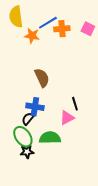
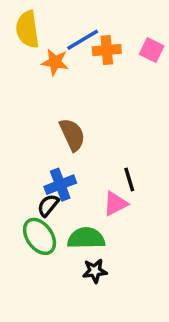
blue cross: (35, 107) -> (60, 185), turned -30
black star: (27, 152) -> (95, 271), moved

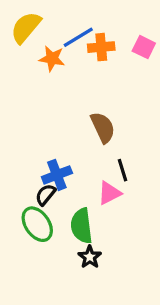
yellow semicircle: (27, 29) -> (26, 27), turned 48
brown semicircle: (72, 135) -> (103, 127), moved
green semicircle: (86, 238) -> (82, 226), turned -96
black star: (95, 271) -> (90, 257), turned -30

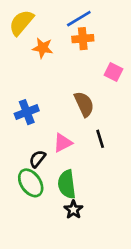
blue line: (78, 37) -> (79, 19), moved
pink square: (144, 47) -> (113, 72), moved
blue cross: (57, 175) -> (27, 112), moved
pink triangle: (109, 193) -> (63, 143), moved

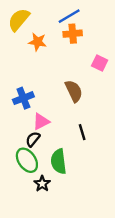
black line: (100, 139) -> (82, 132), moved
pink triangle: (63, 143) -> (41, 122), moved
black star: (73, 210) -> (42, 184), moved

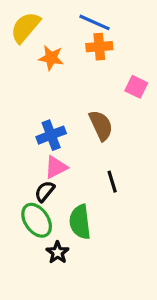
blue line: (69, 16) -> (94, 22), turned 55
blue cross: (23, 98) -> (51, 135), moved

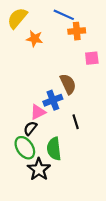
orange cross: (99, 47) -> (77, 31), moved
pink square: (136, 87) -> (92, 58), turned -32
blue cross: (51, 135) -> (53, 100), moved
black star: (57, 252) -> (39, 169), size x1.5

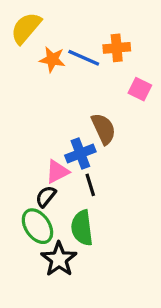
blue line: (64, 15) -> (84, 58), moved
pink square: (92, 58) -> (140, 89), turned 32
black line: (76, 122) -> (90, 185), moved

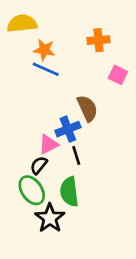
yellow semicircle: (26, 28) -> (22, 23), turned 44
blue line: (84, 58) -> (46, 69), moved

